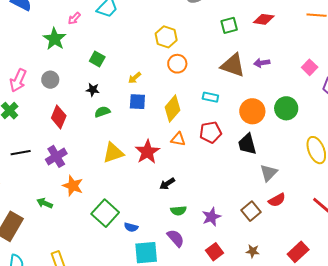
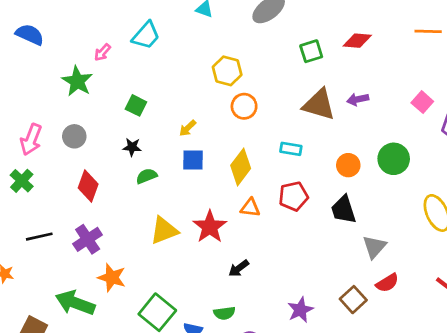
orange circle: (252, 111) -> (348, 165), size x0.7
green arrow: (45, 203) -> (75, 303), size x1.8
green semicircle: (178, 211) -> (224, 313), moved

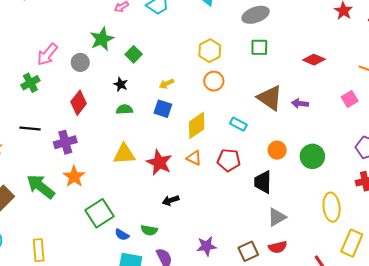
green square: (311, 51) -> (259, 47), moved
green star: (77, 81) -> (102, 39), moved
pink square: (422, 102) -> (350, 99), moved
red star: (210, 227) -> (159, 162), turned -30

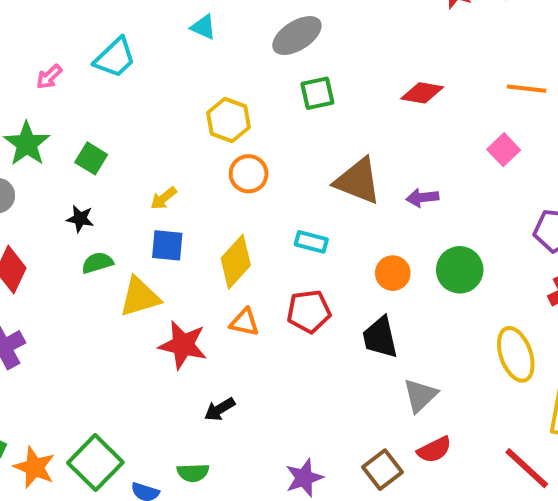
purple arrow: (300, 103) -> (422, 198), moved
yellow triangle: (124, 154) -> (140, 297), moved
orange star: (74, 177) -> (34, 467), moved

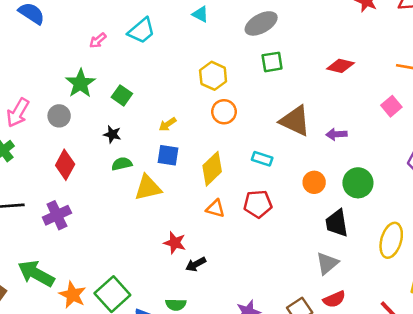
black trapezoid: (380, 337) -> (337, 223), moved
red star: (183, 345) -> (175, 243), moved, size x0.7
yellow ellipse: (516, 354) -> (391, 240), turned 32

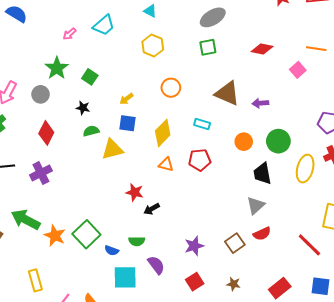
gray ellipse: (261, 23) -> (213, 17), moved
yellow hexagon: (213, 76) -> (153, 46), moved
pink square: (391, 106) -> (298, 70), moved
yellow ellipse: (391, 240) -> (305, 169), moved

